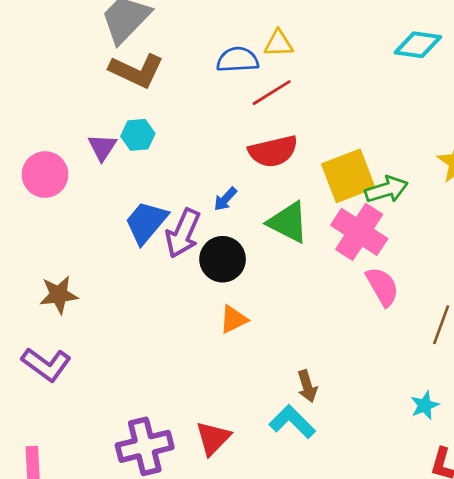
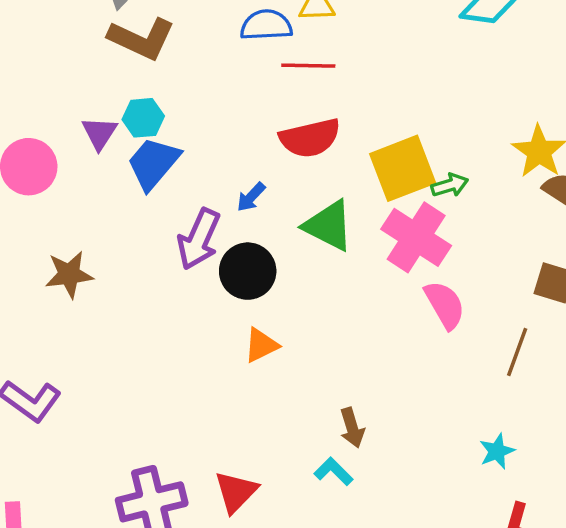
red line: (272, 93) -> (308, 66), turned 33
green arrow: (386, 190) -> (450, 185), size x0.7
blue trapezoid: (146, 222) -> (153, 163), moved
brown star: (59, 295) -> (69, 274), moved
cyan L-shape: (292, 422) -> (334, 472), size x0.7

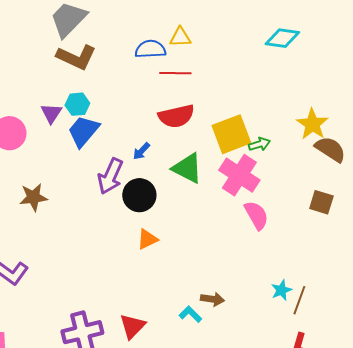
brown line: (517, 352) -> (299, 300), moved
brown arrow: (352, 428) -> (212, 299), moved, turned -65
cyan star: (497, 451) -> (281, 290), moved

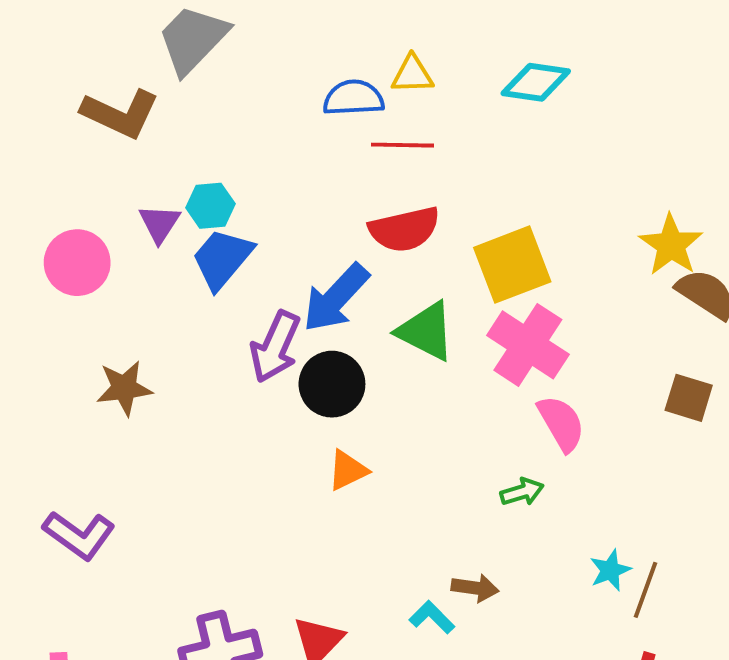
cyan diamond: (282, 38) -> (536, 82), moved
brown L-shape: (76, 57) -> (120, 114), moved
green arrow: (259, 144) -> (522, 492), moved
blue arrow: (141, 151) -> (336, 298), size x2.0

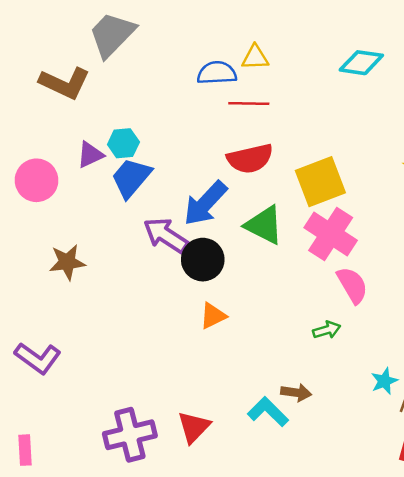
cyan diamond: (536, 82) -> (361, 63), moved
purple triangle: (159, 223) -> (90, 155), turned 32
purple arrow: (275, 347) -> (166, 235), turned 99
cyan L-shape: (432, 617) -> (268, 412), size x1.4

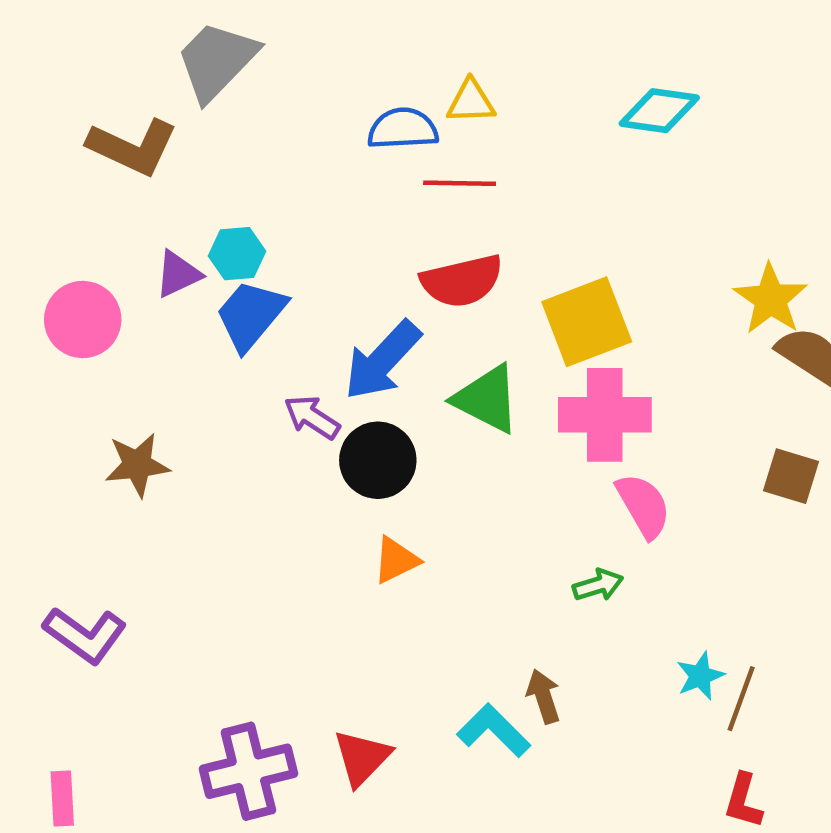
pink cross: (331, 234) -> (605, 415), turned -33
purple arrow: (166, 235) -> (312, 417), size x0.7
brown arrow: (296, 393) -> (544, 696), turned -116

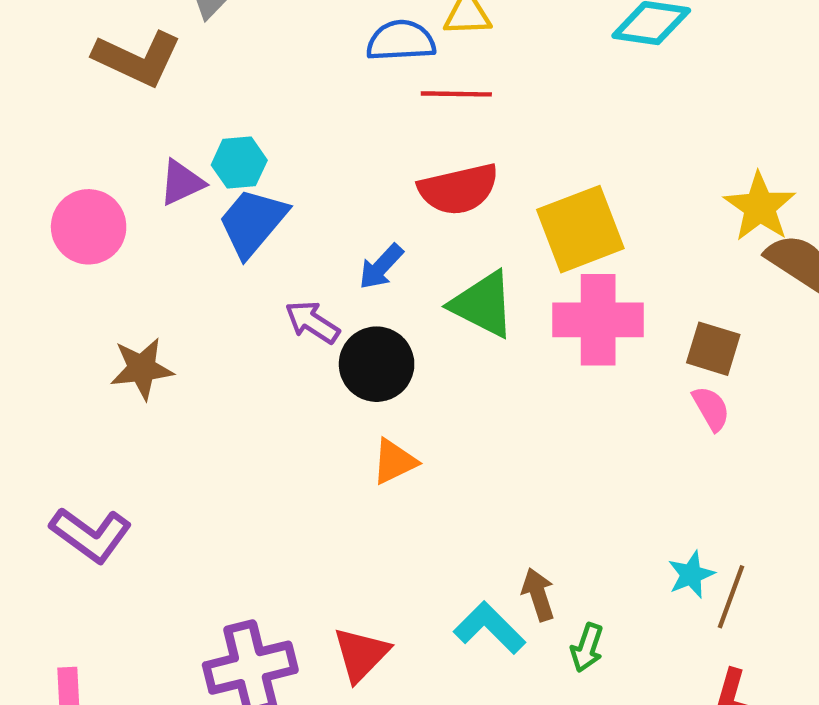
blue arrow: (382, 360) -> (381, 267), size x0.6
brown square: (791, 476) -> (713, 349), moved
pink semicircle: (643, 506) -> (711, 408), moved, size x0.7
green arrow: (598, 585) -> (587, 648), moved, turned 126

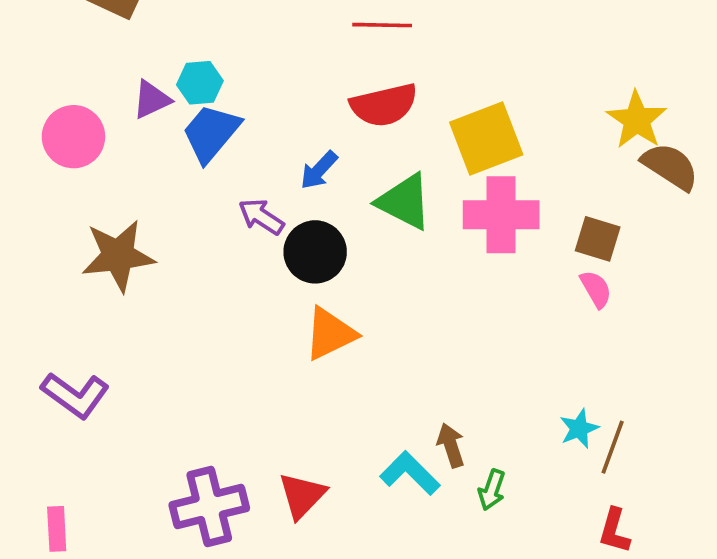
brown star: (142, 369) -> (118, 256), size x1.4
orange triangle: (394, 462) -> (330, 334), size x1.4

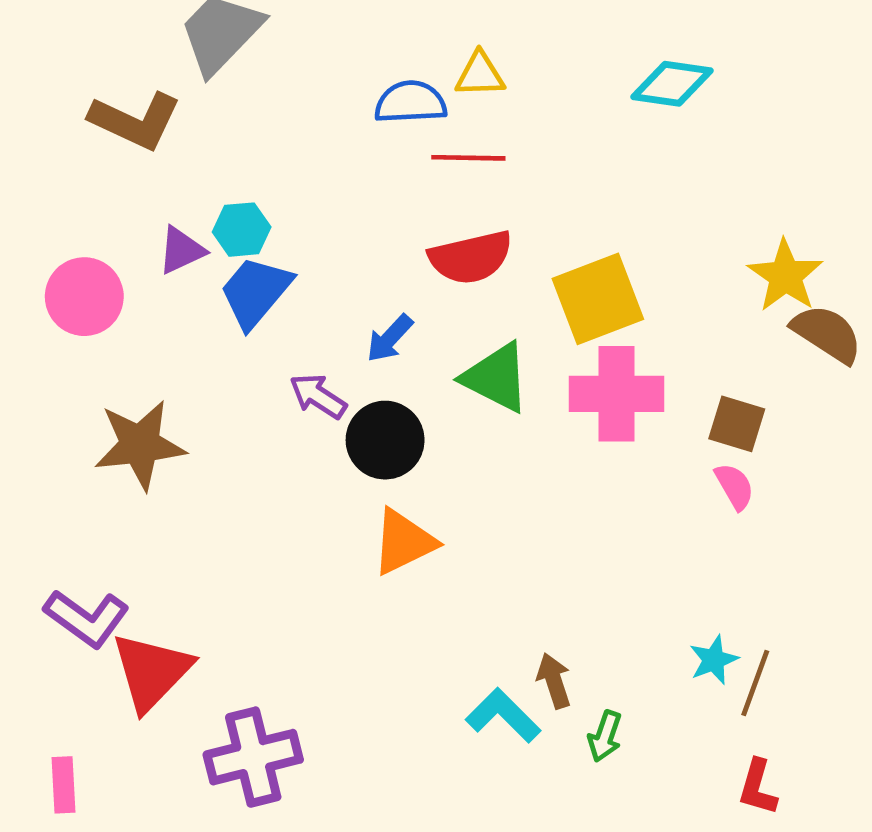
red triangle: (302, 495) -> (151, 671), moved, size x1.4

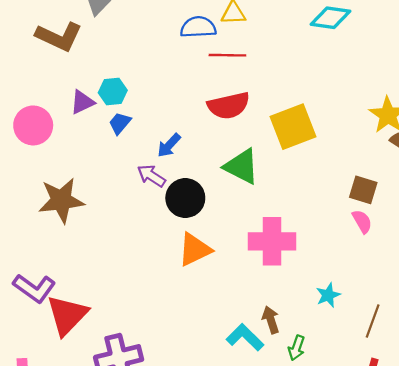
blue trapezoid: (256, 292) -> (120, 123), size x0.6
blue arrow: (390, 338) -> (169, 145), moved
pink cross: (616, 394) -> (272, 241), moved
cyan star: (714, 660) -> (328, 295), moved

